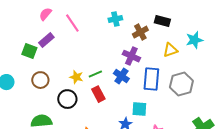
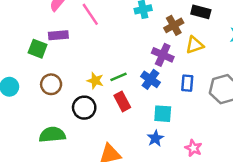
purple rectangle: (46, 40) -> (58, 35), turned 35
yellow triangle: (170, 50) -> (195, 45), moved
blue rectangle: (151, 79) -> (187, 83), size x0.6
cyan square: (139, 109) -> (163, 114), moved

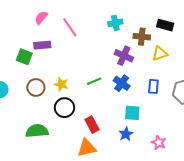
brown cross: (174, 25) -> (142, 37), turned 35
purple cross: (163, 55) -> (124, 56), moved
yellow star: (95, 81) -> (61, 84), moved
red rectangle: (122, 101) -> (92, 125), moved

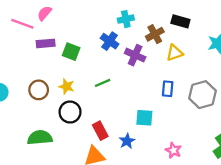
pink line: (70, 27) -> (22, 24), moved, turned -36
brown cross: (142, 37) -> (155, 34), turned -35
green square: (24, 57) -> (71, 52), moved
blue cross: (122, 83) -> (110, 41), moved
blue star: (126, 134) -> (127, 141), moved

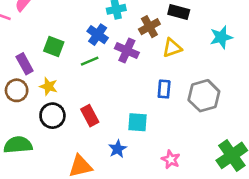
purple rectangle: (46, 43) -> (25, 64), moved, turned 66
green line: (103, 83) -> (90, 61), moved
red rectangle: (100, 131) -> (90, 116), moved

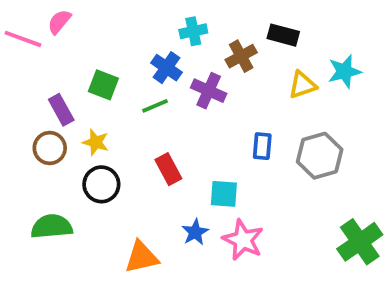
yellow triangle: (172, 48) -> (302, 85), moved
red rectangle: (90, 116) -> (168, 169), moved
pink star: (171, 159) -> (243, 240), moved, size x1.5

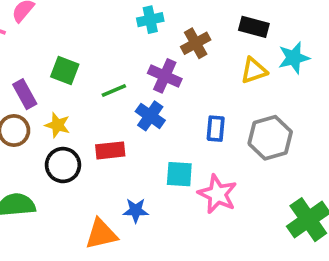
black rectangle: (283, 35) -> (254, 27), moved
blue cross: (166, 68) -> (150, 116), moved
red rectangle: (168, 169) -> (110, 150), moved, turned -68
blue star: (195, 232) -> (136, 210), moved, turned 30
pink star: (243, 240) -> (217, 194), moved

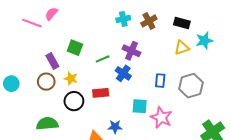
brown cross: (196, 43) -> (149, 21), moved

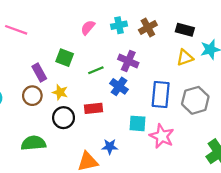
pink semicircle: (51, 14) -> (88, 27), moved
blue rectangle: (160, 81) -> (161, 95), size x1.6

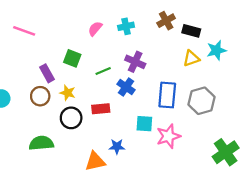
brown cross: (148, 27) -> (166, 21), moved
pink star: (162, 136) -> (168, 136), turned 30

